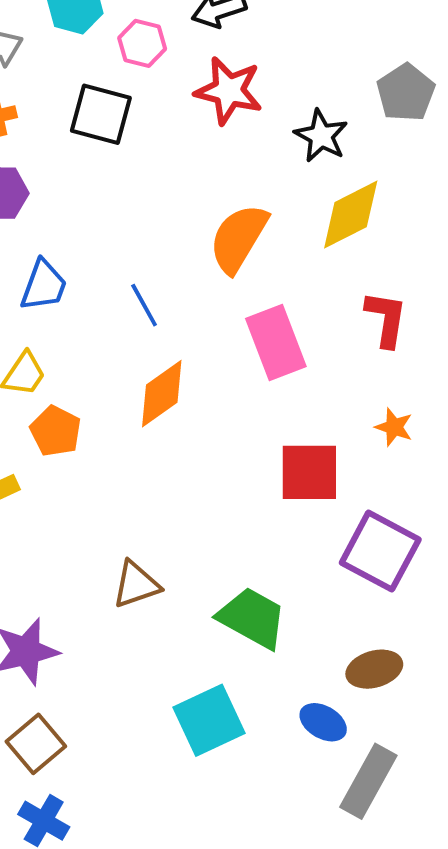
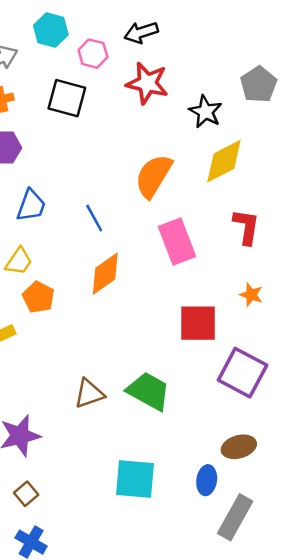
green trapezoid: (252, 618) -> (149, 391), moved
cyan square: (209, 720) -> (135, 479), turned 30
blue ellipse: (323, 722) -> (207, 480), turned 68
brown square: (36, 744) -> (26, 494), size x0.7

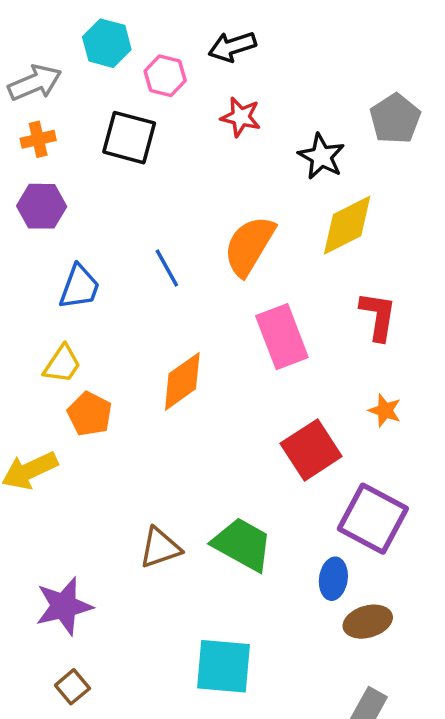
red star: (147, 83) -> (241, 117), size x0.7
blue line: (94, 218) -> (167, 268), moved
red square: (198, 323) -> (311, 450), turned -33
blue ellipse: (207, 480) -> (333, 579), moved

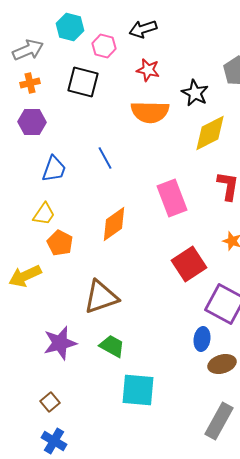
orange semicircle: (249, 246) -> (150, 112), moved, turned -120
green trapezoid: (242, 544) -> (112, 346), moved, size x0.7
brown triangle: (160, 548) -> (101, 297), moved, size x1.4
purple star: (64, 606) -> (60, 343), moved

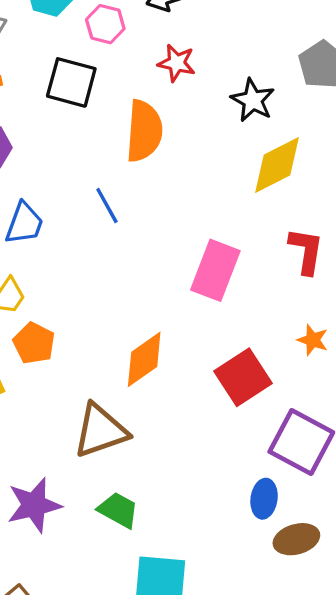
orange semicircle: (150, 112) -> (144, 131), moved, turned -87
pink rectangle: (172, 198) -> (215, 270), turned 42
orange diamond: (114, 224) -> (144, 359), moved

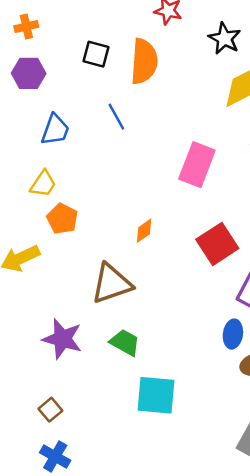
black square: (71, 82) -> (96, 54), moved, size x0.7
orange diamond: (144, 359) -> (144, 231), size x0.6
purple star: (34, 505) -> (62, 339), turned 30

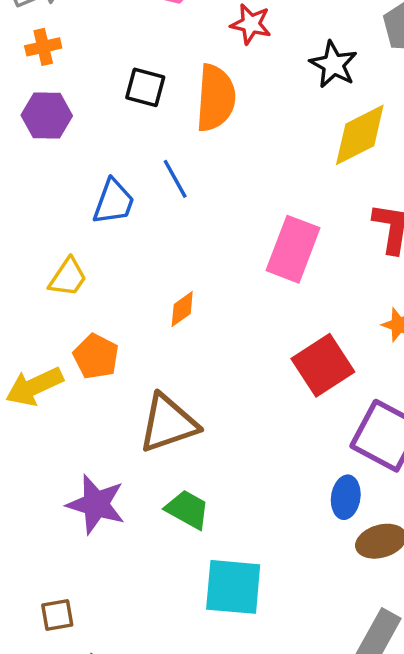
blue trapezoid: (55, 130) -> (114, 202), moved
orange pentagon: (62, 219) -> (96, 356), moved
orange diamond: (144, 231) -> (182, 309), moved
brown square: (50, 410) -> (57, 615), moved, turned 30

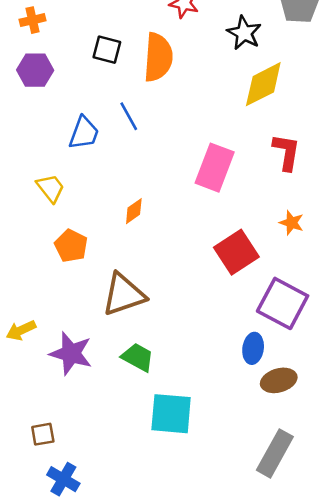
yellow trapezoid: (68, 277) -> (50, 188), turned -72
yellow arrow: (34, 386) -> (21, 330), moved, size x0.7

